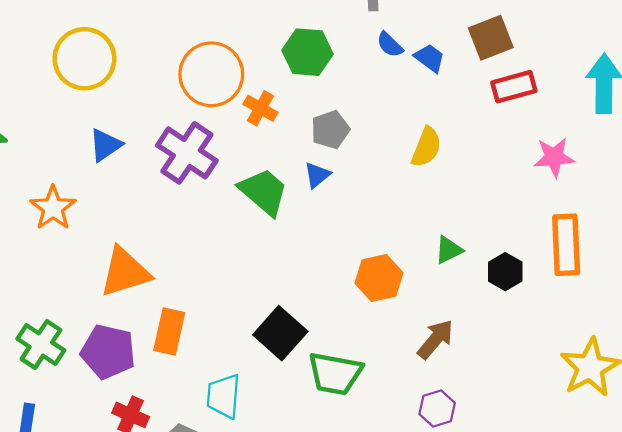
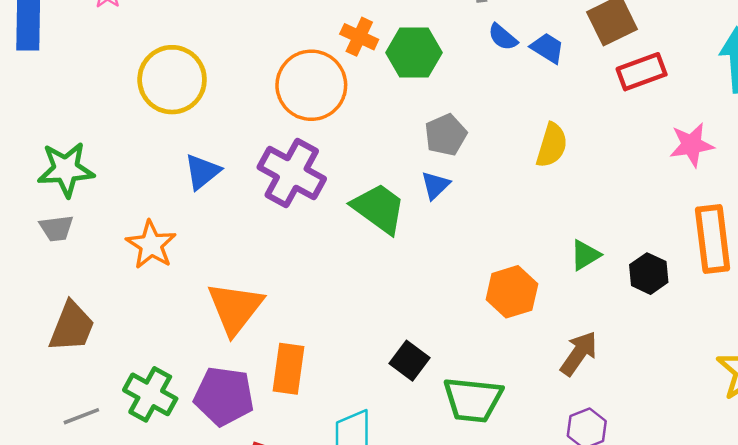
orange cross: (261, 108) -> (359, 37), moved
orange triangle: (125, 272) -> (235, 308), turned -30
black square: (280, 333) -> (410, 361), size x0.7

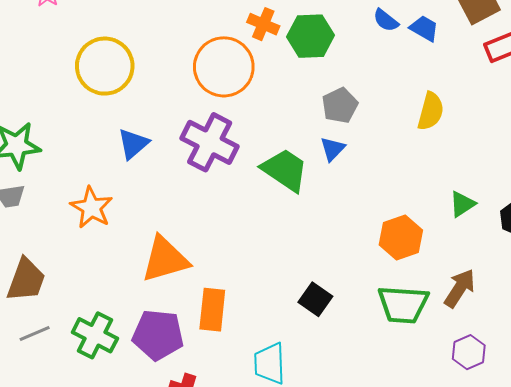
orange triangle: (235, 308) -> (165, 259), turned 38
green trapezoid: (473, 400) -> (403, 304), moved
gray line: (81, 416) -> (35, 333), moved

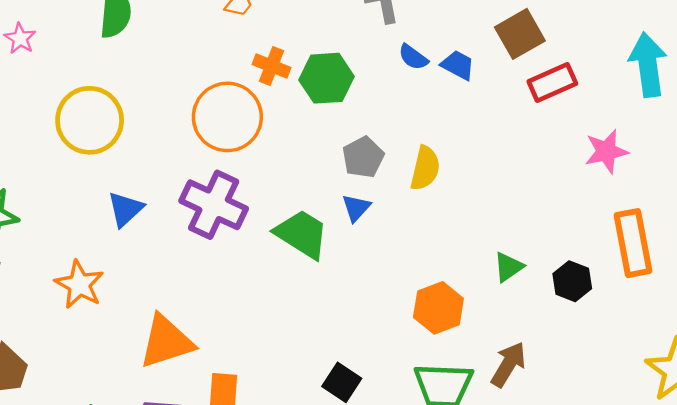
yellow semicircle: (431, 111) -> (425, 168), moved

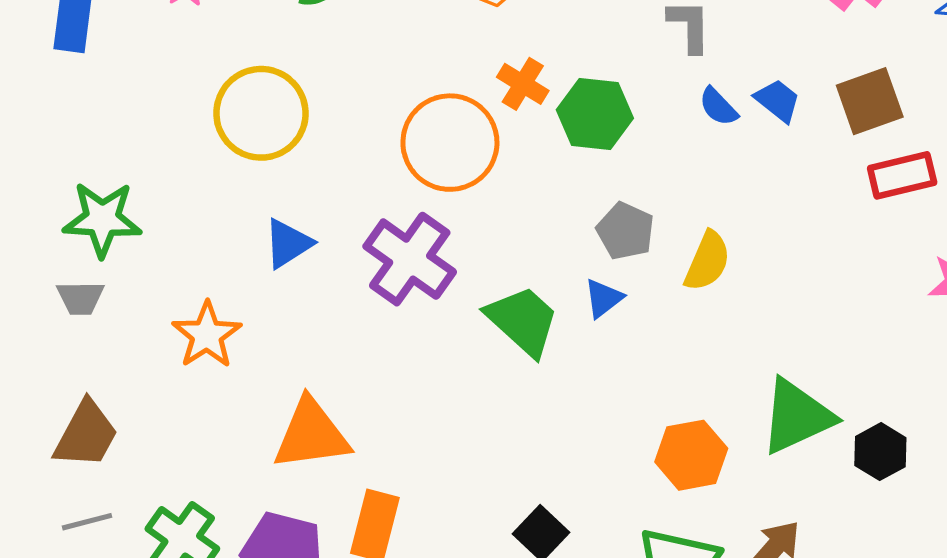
blue trapezoid: (458, 65) -> (778, 100), moved
gray pentagon: (363, 157) -> (625, 231), turned -30
green triangle: (508, 267) -> (797, 416), size x1.8

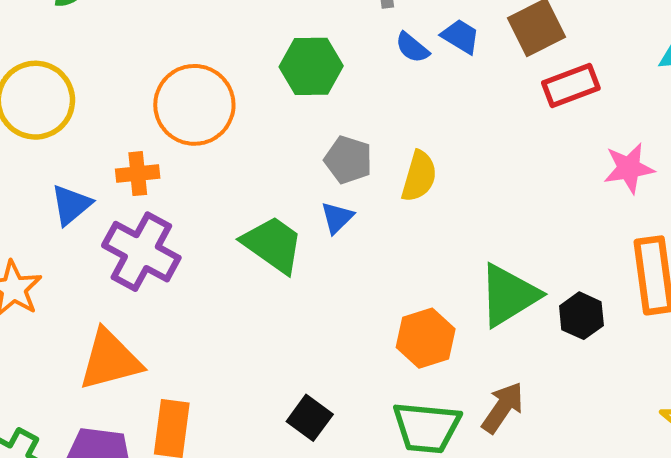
orange cross: (523, 84) -> (138, 174), moved, turned -30
purple cross: (410, 259) -> (141, 252), moved

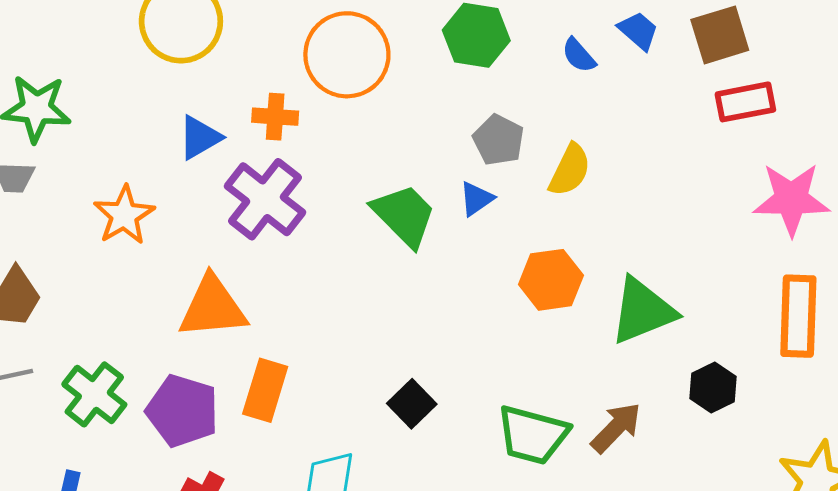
blue semicircle: (412, 48) -> (579, 55), moved
pink star: (629, 168) -> (791, 199), size x1.4
black hexagon: (581, 316) -> (713, 387), moved
orange hexagon: (426, 338) -> (551, 280), moved

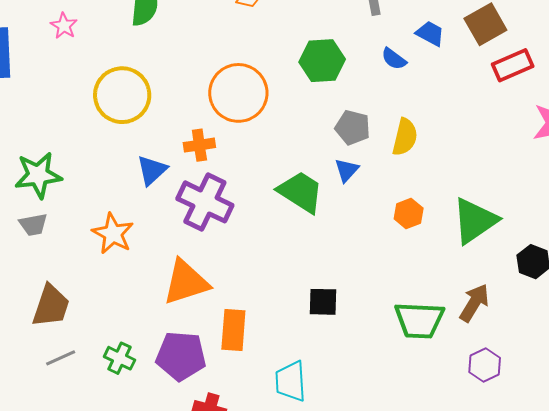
orange hexagon: (551, 280) -> (409, 213), size x0.7
green cross: (94, 394) -> (120, 358), size x0.7
black square: (412, 404) -> (323, 302), moved, turned -32

